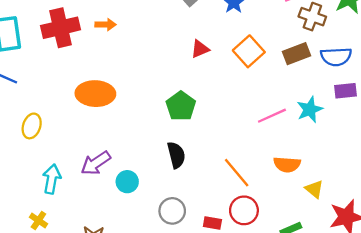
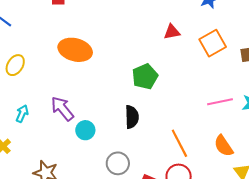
purple arrow: (96, 163) -> (62, 109), turned 72
orange semicircle: (287, 164) -> (224, 146), turned 40
cyan arrow: (52, 179) -> (22, 114), size x0.7

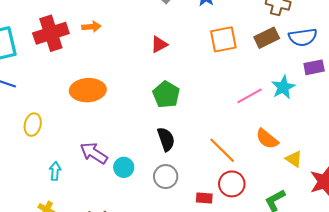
red triangle: (172, 32) -> (159, 44), moved
orange square: (213, 43) -> (223, 39), turned 36
gray circle: (118, 163) -> (166, 177), moved

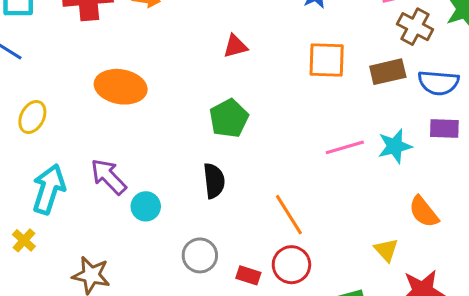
orange semicircle: (267, 139) -> (424, 212), moved
cyan arrow: (55, 171) -> (49, 189), size x1.8
gray circle: (166, 177) -> (200, 255), moved

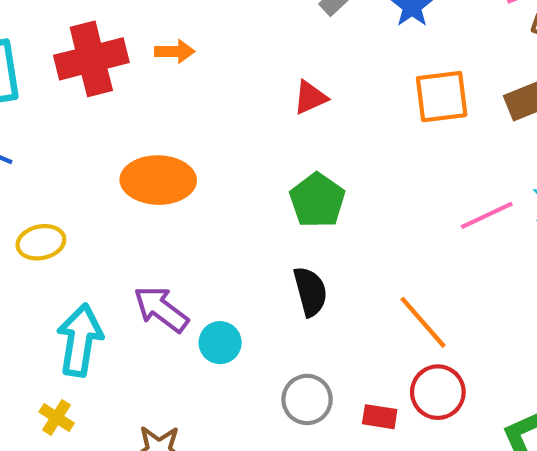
yellow ellipse: (32, 117) -> (41, 242), turned 60

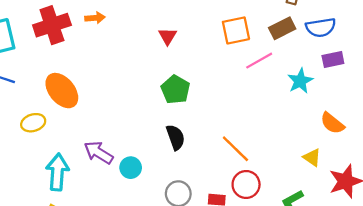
red triangle: (310, 98) -> (168, 36), turned -30
orange ellipse: (158, 180) -> (62, 91), moved, turned 54
pink line: (487, 215) -> (259, 61), moved

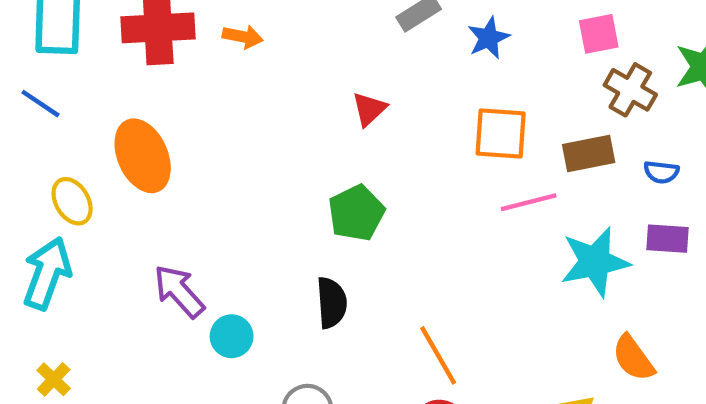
blue semicircle: (321, 27) -> (661, 172), size x0.6
cyan star: (300, 81) -> (595, 262), size x1.4
yellow ellipse: (33, 123) -> (72, 201), turned 60
cyan arrow: (57, 172) -> (47, 273), moved

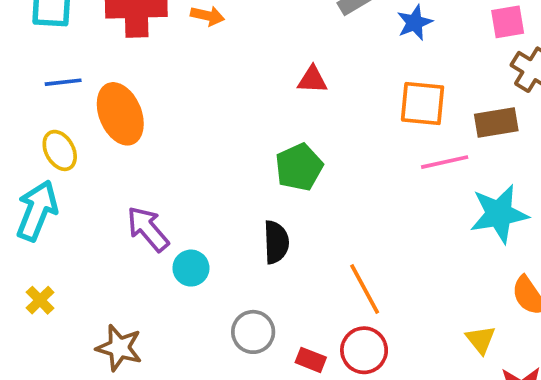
blue line: (40, 104) -> (63, 82), moved, turned -42
red triangle: (369, 109) -> (312, 80), turned 44

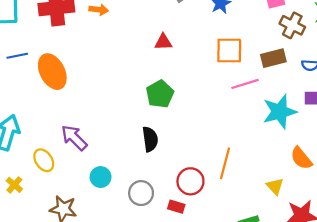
yellow ellipse: (60, 150) -> (44, 160), moved
cyan circle: (191, 268) -> (101, 177), moved
orange line: (365, 289) -> (225, 163), moved, turned 48
red circle: (364, 350) -> (190, 181), moved

